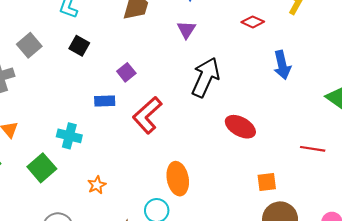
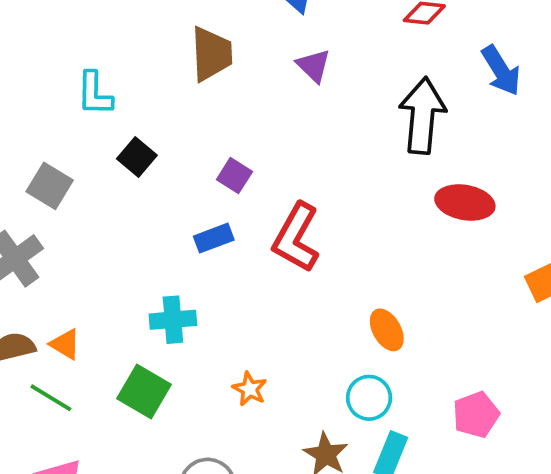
black square: (79, 46) -> (137, 157), turned 30
black arrow: (205, 77) -> (422, 116), moved
orange ellipse: (178, 179) -> (387, 330), size x0.7

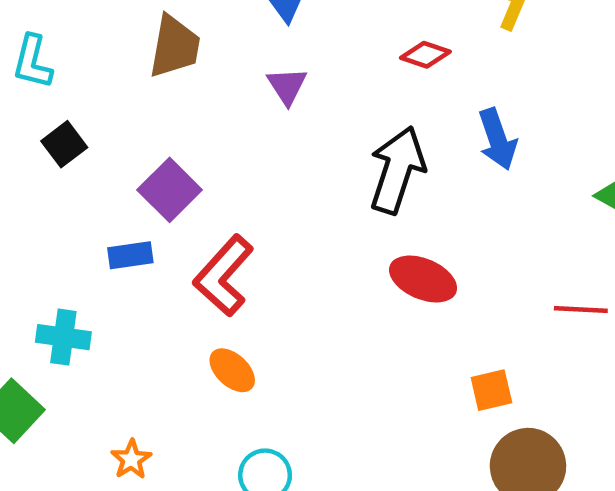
purple square: (234, 176) -> (170, 190), size x1.5
orange ellipse: (387, 330) -> (232, 370), moved, turned -30
orange star: (250, 389) -> (131, 459), moved

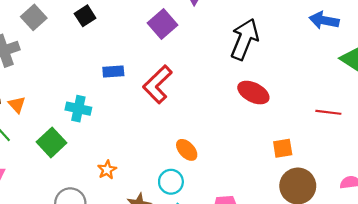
blue arrow: (497, 139) -> (324, 20), moved, turned 116
purple square: (170, 190) -> (163, 24), moved
orange ellipse: (232, 370) -> (187, 150), moved

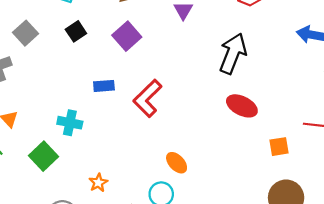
purple square: (163, 24) -> (127, 36), moved
orange square: (283, 148) -> (279, 147), moved

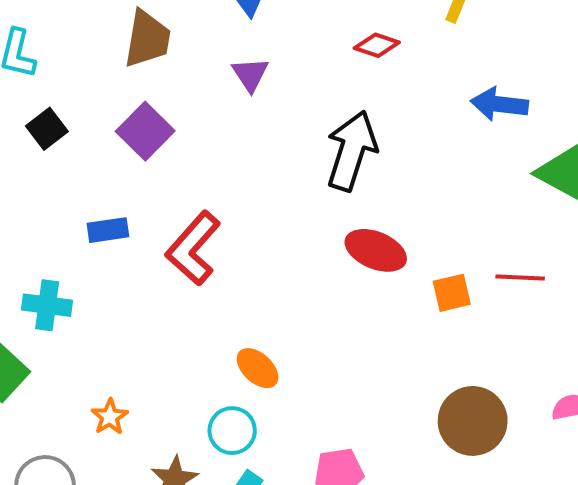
orange square: (279, 147) -> (452, 293), moved

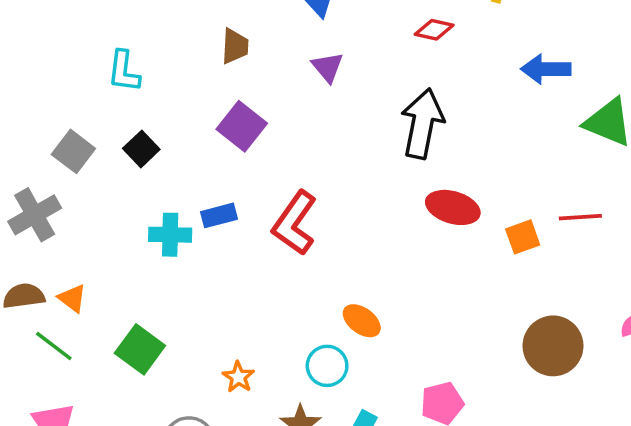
brown trapezoid: (147, 39) -> (235, 46), size x0.7
black square: (47, 129) -> (141, 149), moved
cyan cross: (47, 305) -> (170, 235), moved
cyan circle: (232, 431) -> (327, 366), moved

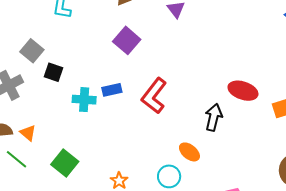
black arrow: (422, 124) -> (214, 117), moved, size x0.7
black square: (141, 149) -> (53, 72), moved, turned -30

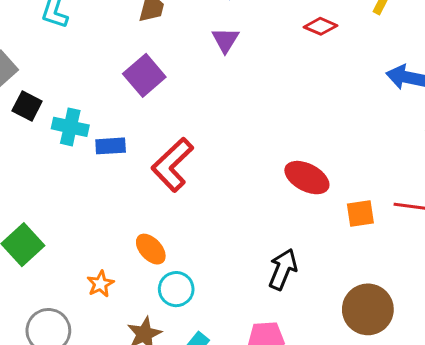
cyan cross: (84, 100) -> (70, 127), moved
black arrow: (214, 117) -> (283, 269), moved
orange ellipse: (189, 152) -> (151, 249), moved

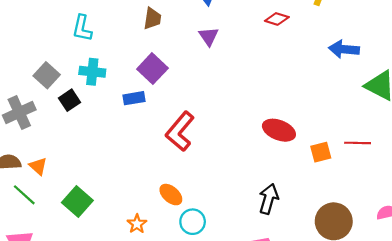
black square: (27, 106) -> (69, 100), turned 35
cyan cross: (70, 127) -> (92, 72), moved
blue rectangle: (111, 146) -> (134, 98), moved

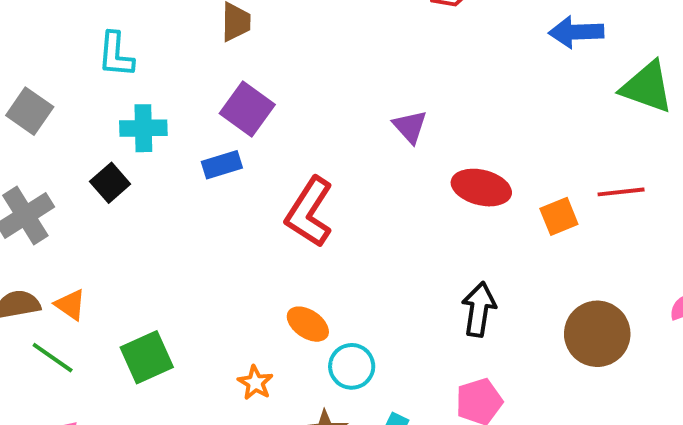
purple triangle: (209, 36) -> (410, 127), moved
gray square: (47, 75) -> (30, 111), moved
green square: (77, 202) -> (147, 357), turned 32

